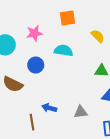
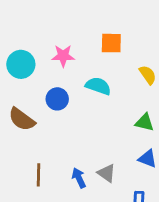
blue arrow: (49, 108) -> (79, 178), moved, turned 40
gray triangle: (81, 112) -> (107, 173), turned 32

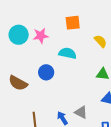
cyan circle: (21, 64) -> (19, 35), moved
blue circle: (57, 99) -> (46, 72), moved

